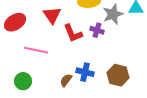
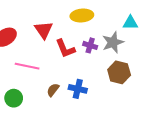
gray star: (113, 14) -> (113, 42), moved
brown hexagon: (118, 75) -> (119, 72), moved
brown semicircle: (66, 80) -> (53, 90), moved

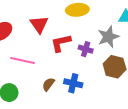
purple cross: (90, 45) -> (86, 49), moved
red L-shape: (65, 49) -> (61, 43), turned 100

